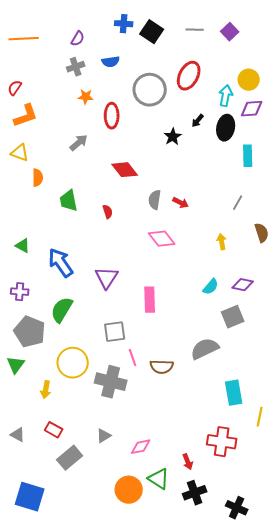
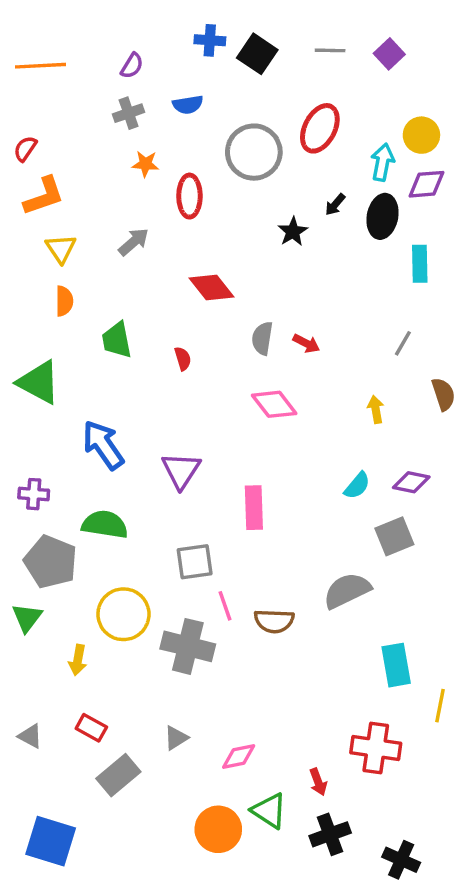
yellow triangle: (20, 153) -> (61, 249), moved, turned 36
green triangle: (23, 246) -> (39, 382), moved, size x1.8
green semicircle: (62, 310) -> (105, 525), turned 68

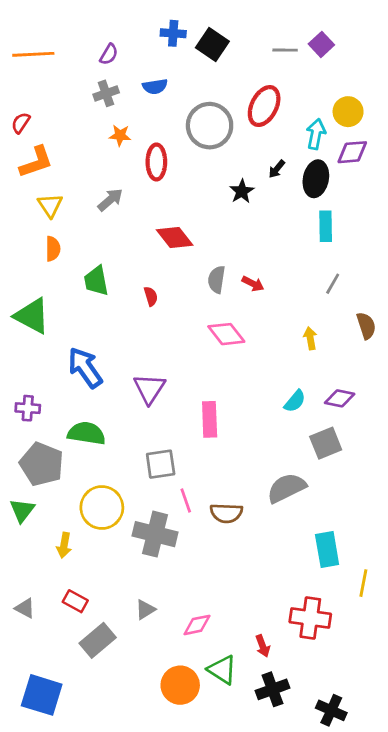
gray line: (330, 50) -> (285, 50), moved
cyan rectangle: (420, 264) -> (326, 226), moved

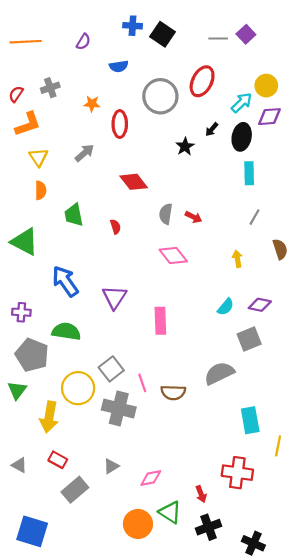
gray cross: (106, 93) -> (50, 88), moved
cyan arrow: (316, 134) -> (242, 103), turned 35
gray square: (161, 464) -> (111, 369), moved, turned -30
yellow arrow: (64, 545) -> (49, 417), size x1.6

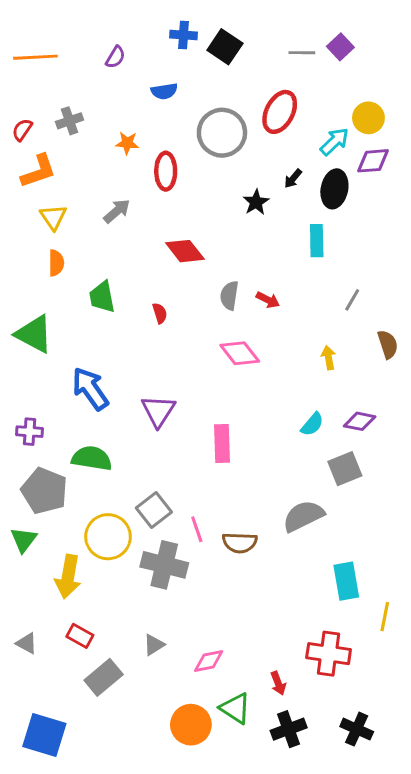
cyan rectangle: (249, 173) -> (317, 241), moved
black cross: (253, 543) -> (357, 729), moved

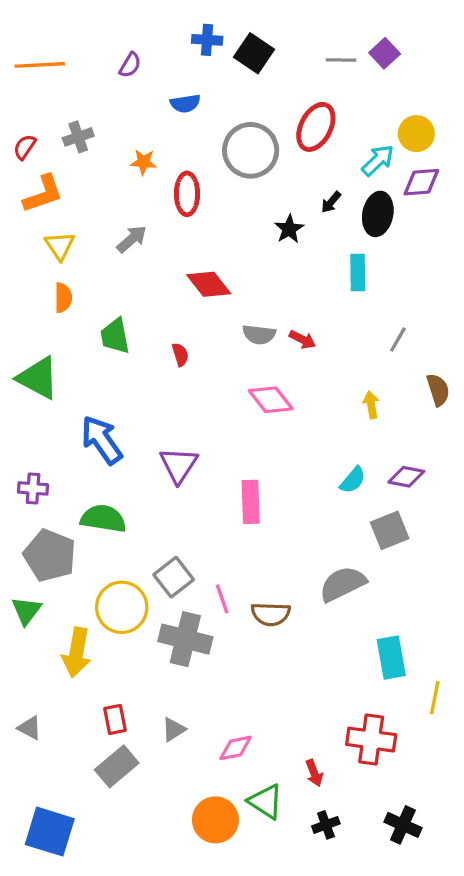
gray semicircle: (229, 295) -> (259, 334), turned -92
red rectangle: (80, 636) -> (115, 719), moved, turned 50
black cross: (289, 729) -> (326, 825), size x0.7

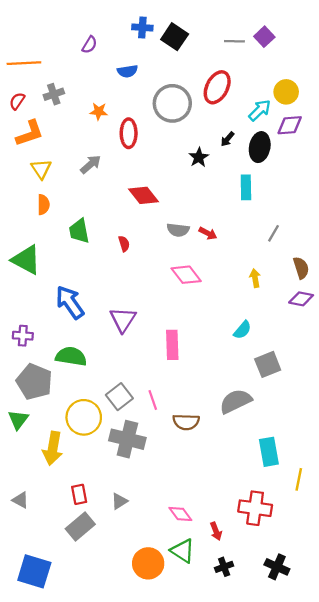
orange line: (40, 65) -> (24, 63), moved
purple diamond: (406, 477) -> (301, 299), moved
pink line: (222, 599) -> (153, 400), moved
pink diamond: (236, 748) -> (180, 514), moved, turned 65

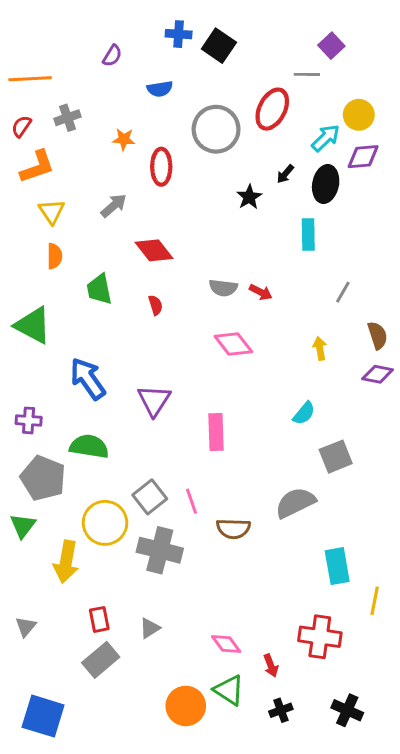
gray line: (234, 41) -> (307, 74), moved
red diamond: (144, 195) -> (154, 250), moved
gray triangle: (20, 500) -> (26, 627), turned 42

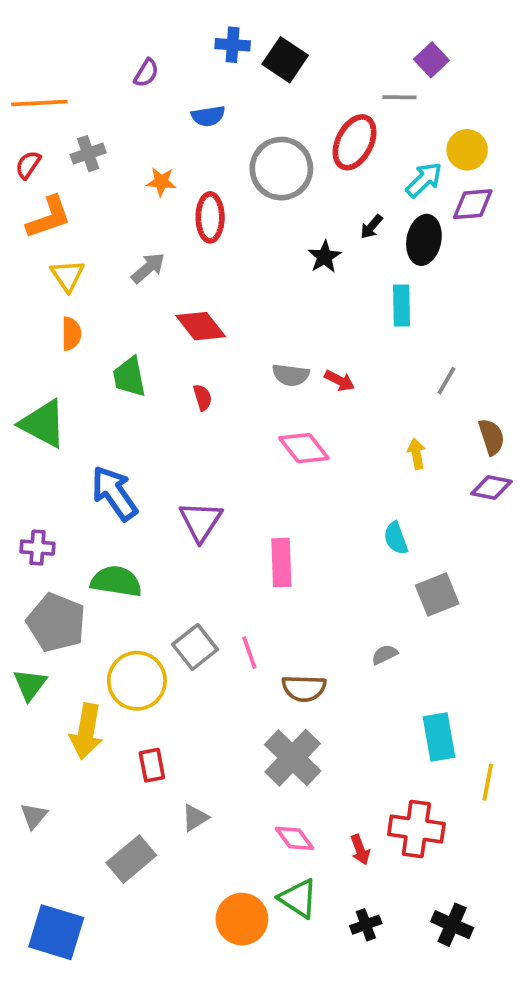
cyan semicircle: (304, 413) -> (396, 538), turned 120
gray semicircle: (295, 503) -> (385, 655), size x0.5
gray cross: (160, 550) -> (293, 758), moved, turned 30
red rectangle: (99, 619) -> (152, 765), moved
red arrow: (271, 666) -> (360, 850), moved

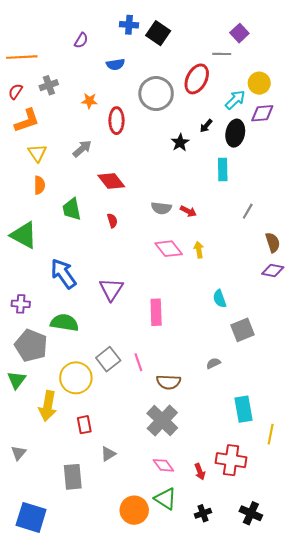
yellow arrow: (416, 454) -> (199, 250), moved
gray rectangle: (131, 859) -> (73, 477), turned -55

